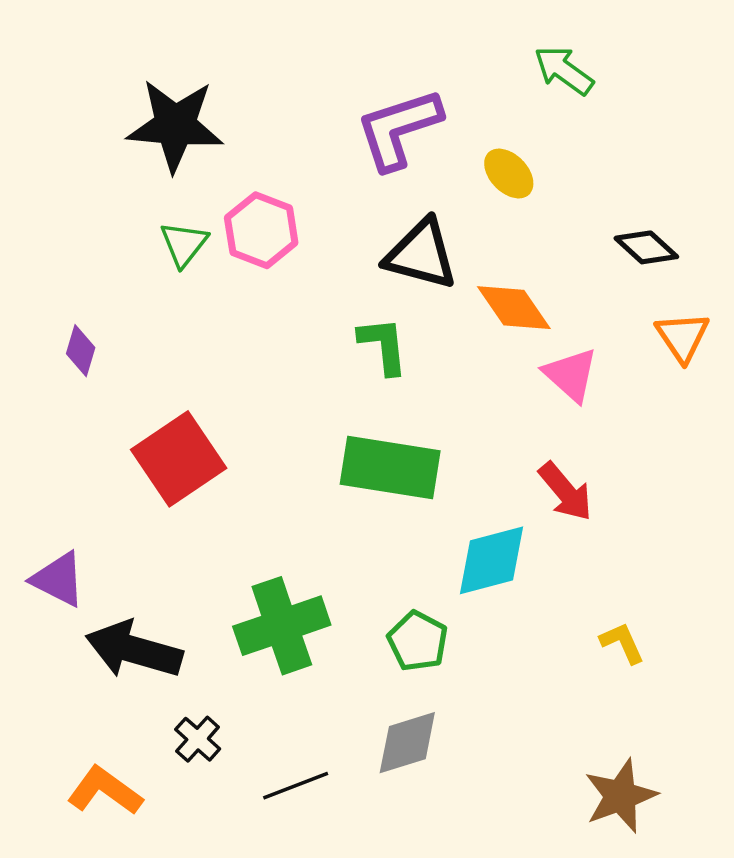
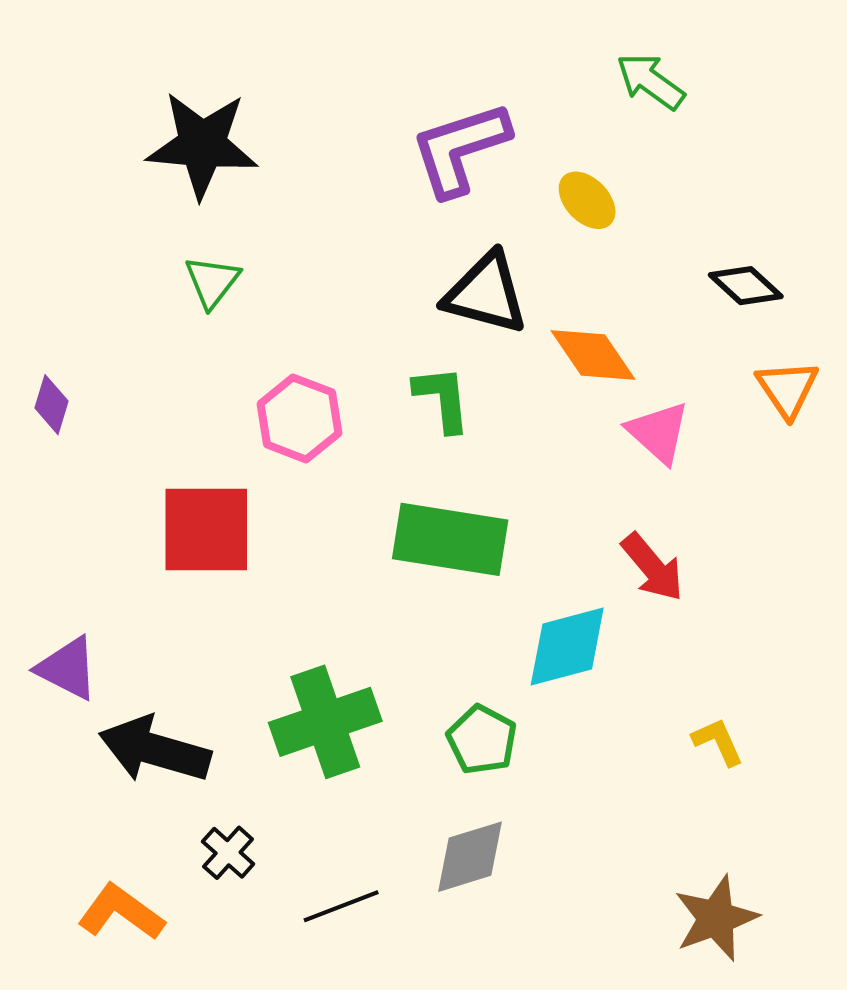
pink hexagon: (261, 230) -> (299, 418), moved
purple diamond: (81, 351) -> (52, 405), moved
red square: (179, 459) -> (206, 530), turned 34

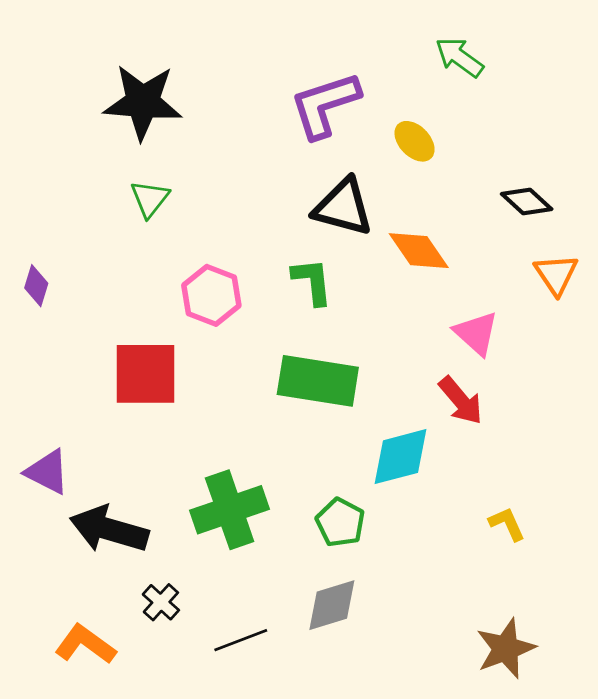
pink triangle: (658, 432) -> (476, 333), moved

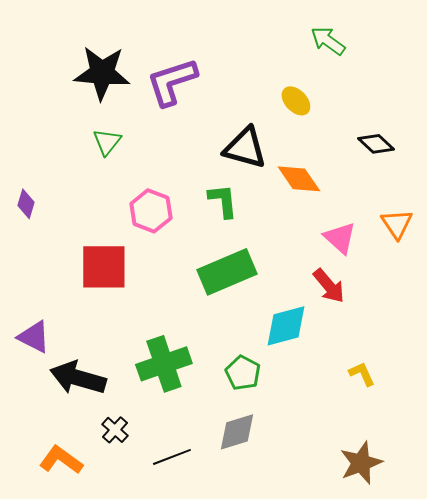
purple L-shape: (325, 105) -> (172, 82), moved
orange triangle: (556, 274) -> (397, 224), moved
green rectangle: (318, 381) -> (227, 272), turned -32

